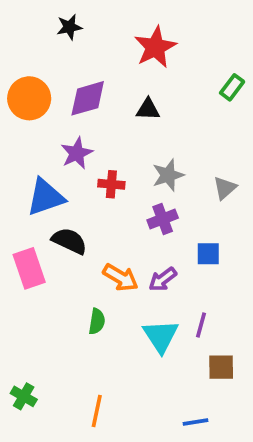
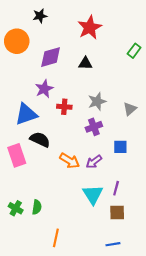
orange circle: (29, 98) -> (17, 41), moved
green semicircle: (97, 321) -> (37, 207), moved
brown square: (221, 367) -> (117, 212), moved
green cross: (24, 396) -> (16, 208), moved

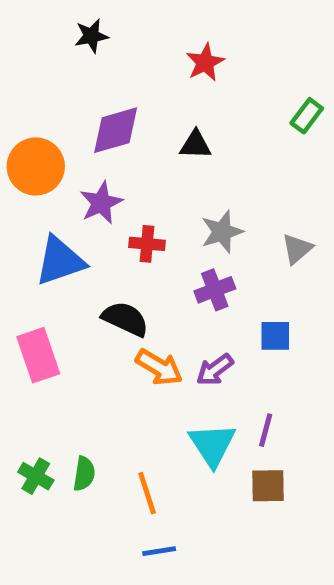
red star: (90, 27) -> (205, 62), size x0.7
orange circle: (17, 41) -> (36, 166), moved
black semicircle: (40, 140) -> (125, 319), moved
orange line: (56, 238) -> (147, 493), moved, turned -30
blue line: (113, 244) -> (159, 551), moved

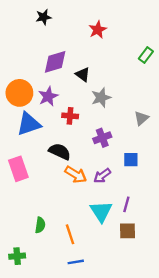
black triangle: (195, 145) -> (83, 75), moved, turned 35
orange circle: (36, 166) -> (19, 93), moved
gray star: (222, 232) -> (101, 98), moved
green cross: (36, 476) -> (17, 256), moved, turned -35

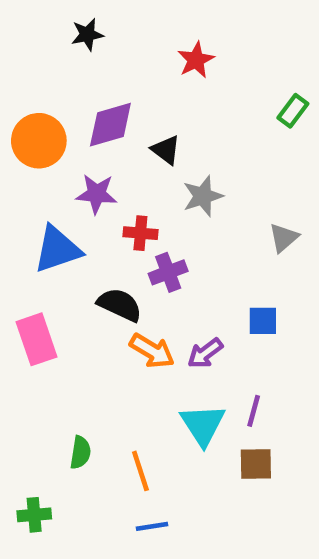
orange circle: (19, 93) -> (39, 141), moved
purple star: (48, 96) -> (97, 194), turned 30
purple cross: (102, 138) -> (168, 272), moved

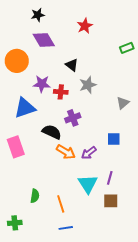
green rectangle: (293, 111) -> (127, 48), turned 32
purple diamond: (110, 125) -> (44, 40), moved, turned 75
red cross: (140, 233) -> (61, 92), moved

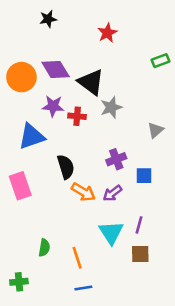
purple diamond: (44, 40) -> (56, 69), moved
black triangle: (72, 65) -> (91, 82), size x1.6
purple cross: (73, 118) -> (116, 159), moved
black semicircle: (52, 132) -> (66, 167), turned 48

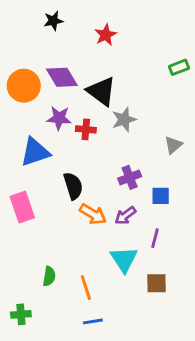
red star: (107, 33) -> (106, 35), moved
purple line: (139, 225) -> (155, 238), moved

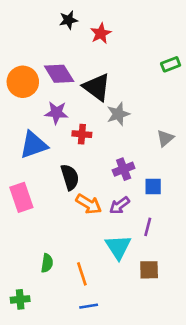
black star: (53, 21) -> (68, 20), moved
red cross: (86, 129) -> (82, 134), moved

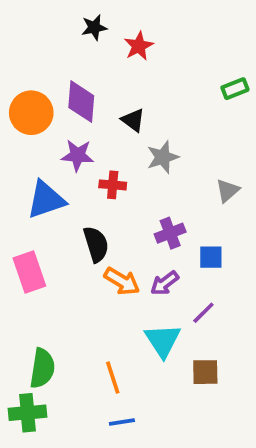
purple diamond: (59, 74) -> (81, 102), turned 36
black triangle: (97, 87) -> (133, 120), size x0.6
purple line: (148, 227) -> (203, 313), turned 30
green semicircle: (47, 263) -> (42, 368), moved, size x1.5
green cross: (20, 299) -> (28, 413), size x1.4

